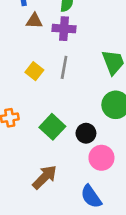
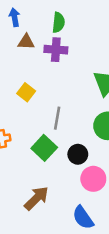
gray line: (64, 67) -> (57, 118), moved

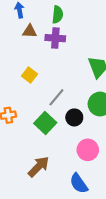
gray line: (57, 118) -> (56, 97), turned 30
black circle: (78, 154) -> (74, 117), moved

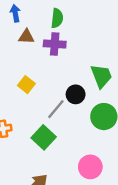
black circle: (74, 117) -> (76, 94), moved

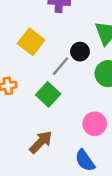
yellow square: (26, 85) -> (31, 42), size x1.5

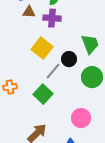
yellow square: (31, 42) -> (42, 48), moved

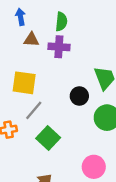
yellow square: (42, 48) -> (24, 83), moved, turned -30
gray line: (53, 71) -> (34, 110), moved

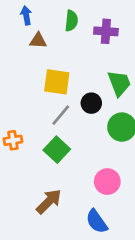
purple cross: (59, 47) -> (106, 31), moved
yellow square: (24, 83) -> (57, 82), moved
gray line: (34, 110) -> (61, 115), moved

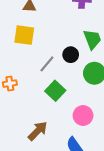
yellow square: (57, 82) -> (24, 35), moved
green square: (57, 150) -> (55, 91), moved

